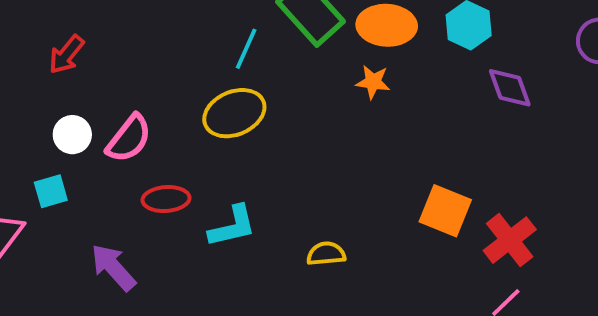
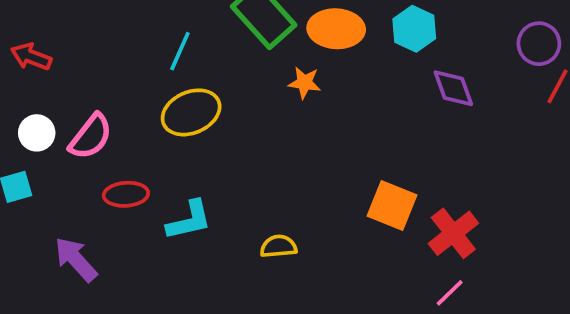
cyan line: (246, 49) -> (180, 51), moved
red arrow: (66, 55) -> (31, 57), turned 72
orange star: (373, 82) -> (305, 83), moved

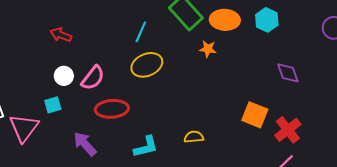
purple diamond: (453, 88) -> (288, 73), moved
red ellipse: (126, 194) -> (112, 109), size x1.4
cyan L-shape: (189, 220) -> (146, 147), moved

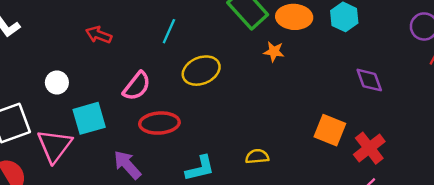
cyan line: (141, 32) -> (169, 31), moved
white circle: (64, 76) -> (57, 82), moved
cyan square: (53, 105) -> (89, 118), size x1.6

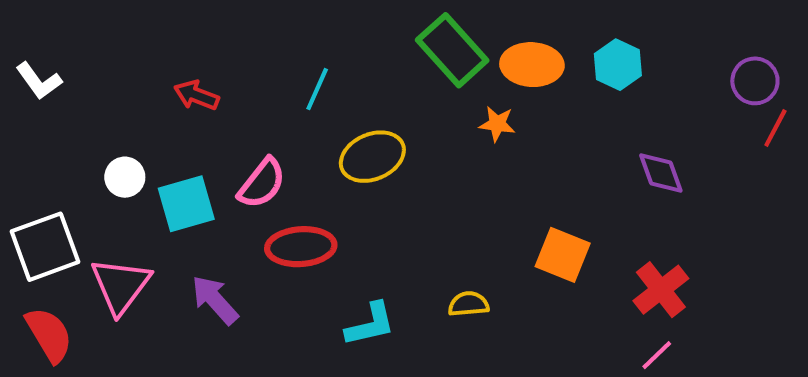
cyan square: (89, 118) -> (186, 204), moved
orange square: (330, 130) -> (563, 255), moved
purple arrow: (127, 165) -> (215, 300), moved

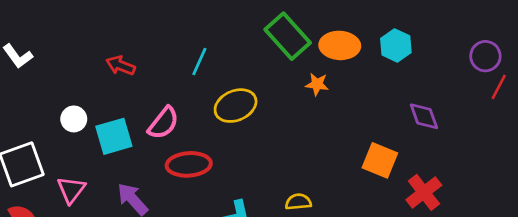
orange square: (563, 255) -> (380, 160), moved
pink triangle: (121, 286) -> (71, 190), size x0.7

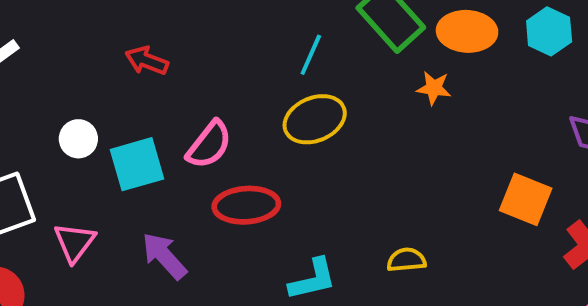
cyan line: (199, 61) -> (311, 55), moved

